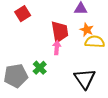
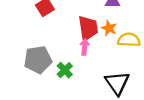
orange star: (87, 30) -> (109, 28), moved
gray pentagon: (16, 76) -> (38, 60), moved

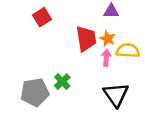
pink arrow: (85, 47) -> (106, 58), moved
gray pentagon: (38, 60) -> (35, 92), moved

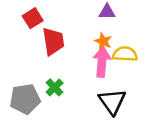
red trapezoid: (86, 39) -> (53, 41), moved
pink arrow: (106, 58) -> (102, 62), size x1.6

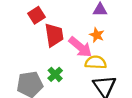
yellow semicircle: (125, 54) -> (96, 62), moved
pink arrow: (102, 62) -> (80, 47), moved, turned 125

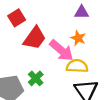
red trapezoid: (54, 35) -> (35, 38), turned 45

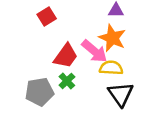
red trapezoid: (35, 38) -> (66, 56), moved
orange star: (78, 38) -> (112, 38), size x1.6

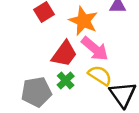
orange star: (112, 38) -> (83, 21), moved
yellow semicircle: (111, 68) -> (100, 75), moved, turned 30

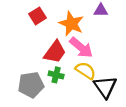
green cross: (66, 81) -> (56, 75), turned -32

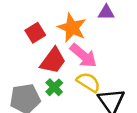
red square: (37, 16) -> (35, 33), moved
green cross: (56, 75) -> (54, 87), turned 32

